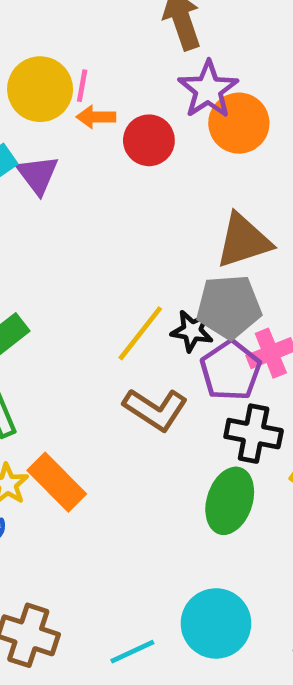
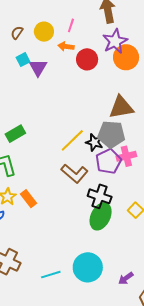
pink line: (82, 86) -> (71, 25), moved
yellow circle: (40, 89) -> (44, 32), size x0.7
black cross: (254, 434) -> (100, 196), moved
orange rectangle: (57, 482) -> (29, 199), size x0.7

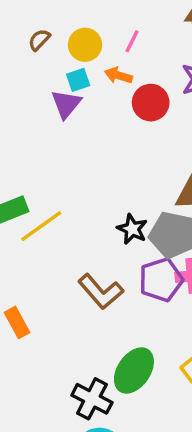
cyan square: (23, 60) -> (78, 80), moved
yellow line: (72, 140) -> (41, 226), moved
black star: (94, 142) -> (132, 229), moved
black cross: (100, 196) -> (92, 399), moved

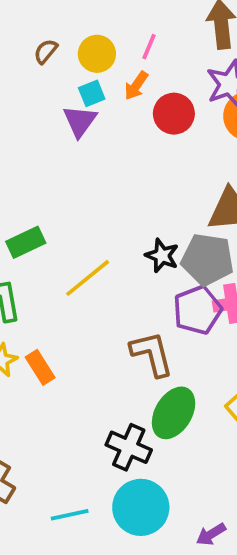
orange arrow: (118, 75) -> (136, 86), turned -68
yellow line: (41, 226) -> (88, 278), moved
brown L-shape: (101, 292) -> (152, 354), moved, turned -150

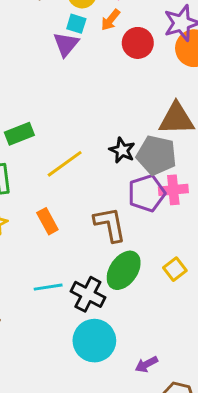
cyan square: (92, 93) -> (76, 24), turned 36
orange rectangle: (40, 367) -> (47, 221), moved
cyan line: (70, 515) -> (48, 287), moved

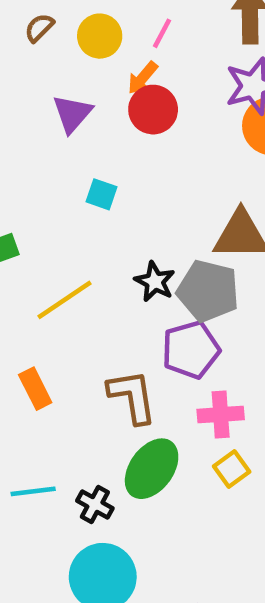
cyan square: (76, 24) -> (101, 194), moved
red circle: (138, 43) -> (153, 110), moved
pink cross: (173, 190) -> (221, 414), moved
black cross: (88, 294) -> (95, 504), size x0.7

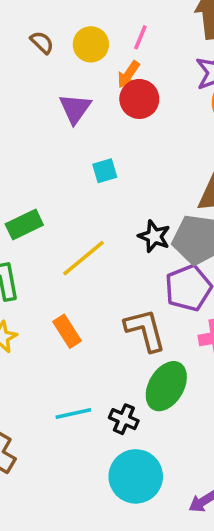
brown semicircle: (39, 28) -> (42, 42), turned 95
cyan square: (101, 194) -> (105, 171), turned -30

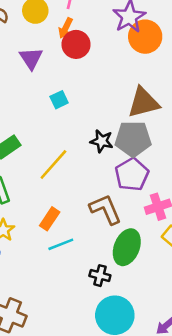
orange rectangle: (67, 331) -> (50, 219), turned 75
cyan line: (73, 413) -> (61, 244), moved

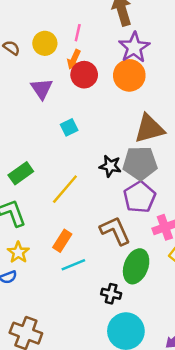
orange circle: (145, 37) -> (129, 75), moved

